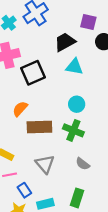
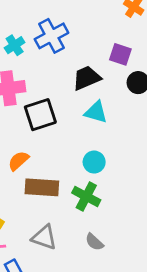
gray triangle: (45, 164) -> (44, 237), turned -36

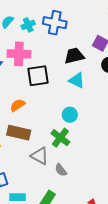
blue cross: (51, 36) -> (55, 23), turned 30
brown rectangle: (42, 187) -> (19, 133), moved
gray triangle: (44, 237) -> (40, 156), moved

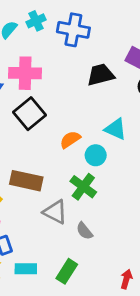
cyan cross: (28, 25) -> (36, 21), moved
black square: (38, 76) -> (29, 114), moved, turned -30
cyan triangle: (77, 80) -> (116, 129), moved
orange semicircle: (18, 105) -> (70, 140), moved

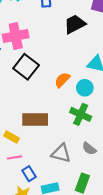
gray triangle: (55, 212) -> (61, 153), moved

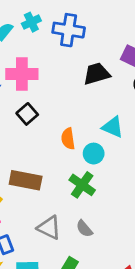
black square: (26, 67) -> (27, 114), size x0.7
orange semicircle: (62, 80) -> (68, 139), turned -63

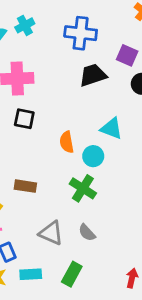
blue cross: (69, 30) -> (81, 33), moved
black square: (27, 114) -> (24, 119), turned -35
brown rectangle: (26, 180) -> (25, 186), size x0.7

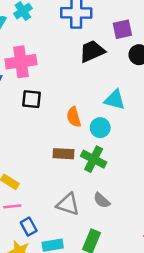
purple square: (127, 55) -> (122, 29), turned -30
brown rectangle: (25, 186) -> (63, 154), moved

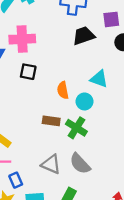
gray semicircle: (102, 200) -> (80, 164), size x1.5

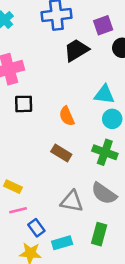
cyan circle: (85, 101) -> (112, 119), moved
brown rectangle: (51, 121) -> (61, 153), turned 36
green cross: (76, 128) -> (105, 152), moved

